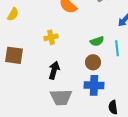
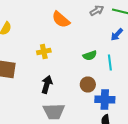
brown circle: (93, 62) -> (88, 84), moved
blue cross: (94, 85) -> (105, 100), moved

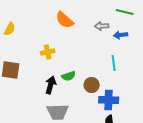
gray arrow: (97, 10) -> (102, 26), moved, turned -152
blue arrow: (117, 34) -> (121, 35), turned 40
green semicircle: (90, 56) -> (69, 76), moved

